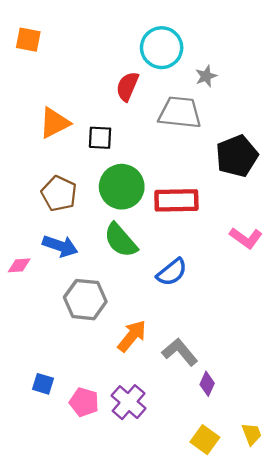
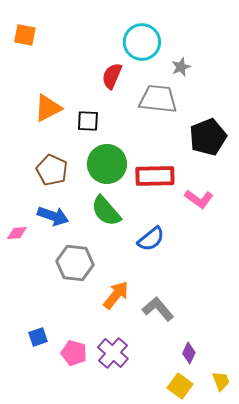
pink L-shape: (246, 238) -> (199, 199), moved
blue square: (43, 384) -> (38, 337), turned -36
purple diamond: (207, 384) -> (189, 353), moved

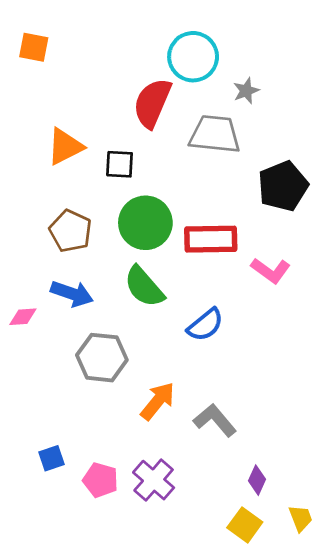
red semicircle: (112, 76) -> (152, 103), size x1.4

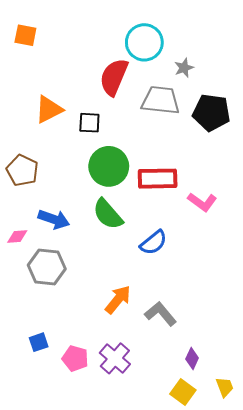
black pentagon: (283, 186) -> (211, 113), moved, turned 30
brown pentagon: (71, 231) -> (22, 170), moved
gray hexagon: (102, 358) -> (47, 267), moved

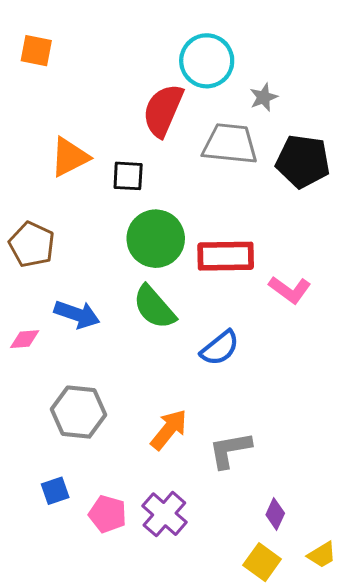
gray hexagon: (47, 267) -> (78, 412), moved
gray L-shape: (161, 314) -> (230, 450), turned -60
yellow trapezoid: (225, 387) -> (322, 555), turned 80

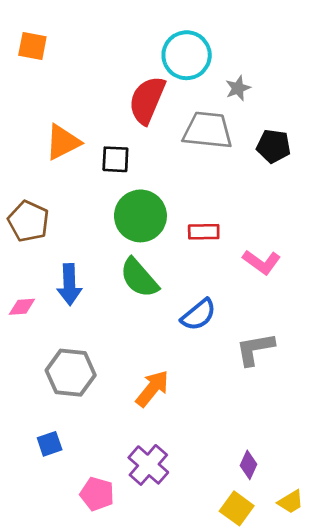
black pentagon: (303, 161) -> (274, 146), size x0.7
red rectangle: (226, 256) -> (204, 232), size x0.6
blue arrow: (77, 314) -> (69, 284), turned 69
gray L-shape: (230, 450) -> (255, 349), moved
pink pentagon: (108, 514) -> (97, 494), moved

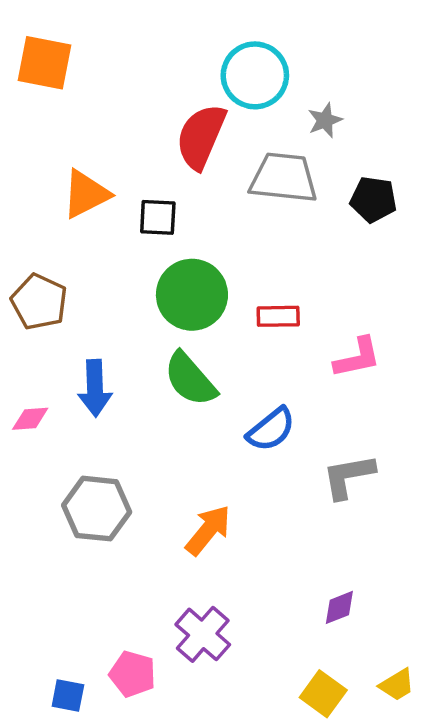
orange square: (32, 46) -> (45, 63), size x1.4
pink L-shape: (262, 262) -> (357, 358), turned -48
blue square: (50, 444) -> (68, 696), moved, turned 30
purple diamond: (248, 465) -> (339, 607), moved, turned 44

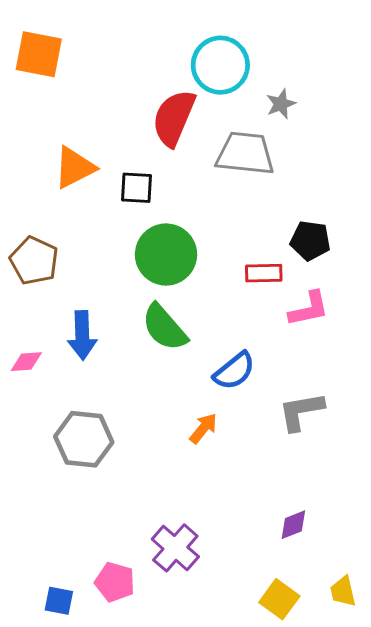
black pentagon: (373, 199) -> (310, 241), moved
red rectangle: (278, 316) -> (264, 273), moved
orange arrow: (208, 530) -> (203, 428), moved, size x0.7
yellow trapezoid: (397, 685) -> (343, 591), turned 108

